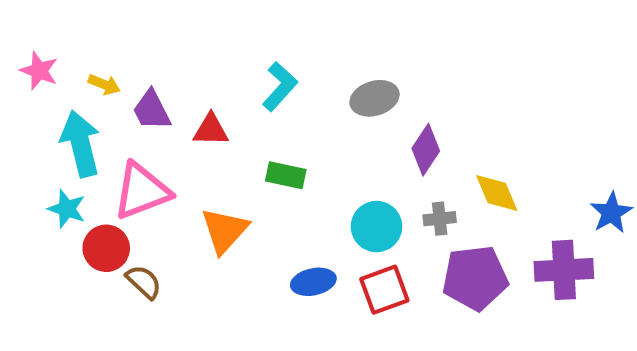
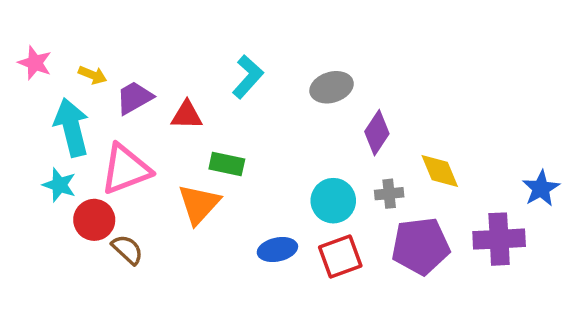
purple trapezoid: (152, 110) -> (134, 98), turned 87
green rectangle: (286, 175) -> (227, 164), moved

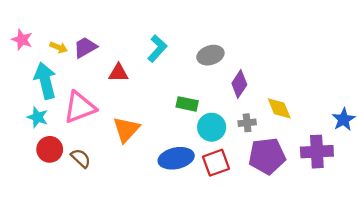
purple trapezoid: (134, 98) -> (85, 47), moved
green rectangle: (227, 164) -> (187, 104), moved
red circle: (94, 220) -> (50, 149), moved
blue ellipse: (277, 250) -> (176, 158), size x1.4

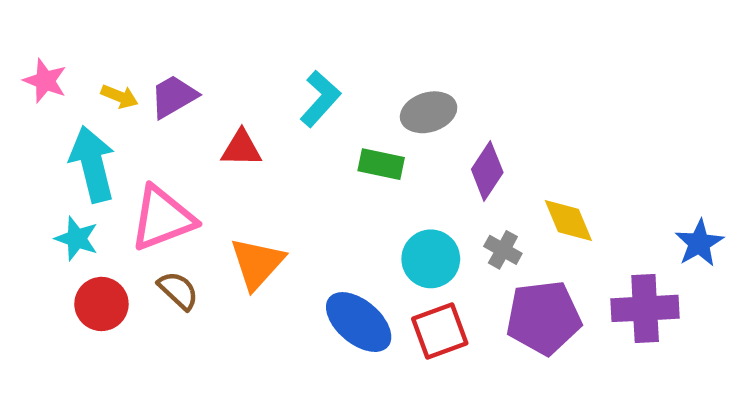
green rectangle: (187, 104) -> (381, 164), moved
gray cross: (247, 123) -> (503, 250), turned 35
brown semicircle: (81, 158) -> (178, 290), moved
blue ellipse: (176, 158) -> (359, 322), turned 52

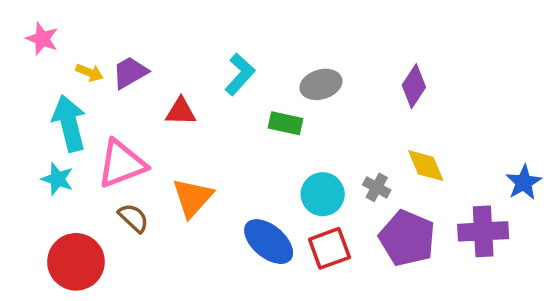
pink star: (45, 81) -> (42, 39), moved
purple diamond: (487, 171) -> (414, 86), moved
red circle: (101, 304) -> (76, 262), moved, size x1.4
purple pentagon: (544, 318) -> (407, 238), turned 30

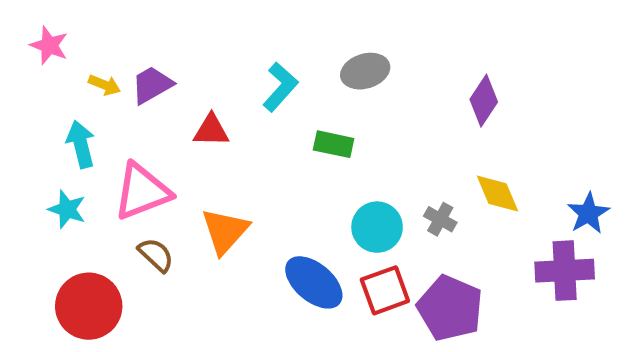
gray ellipse: (321, 84) -> (365, 71), moved
cyan arrow: (69, 123) -> (81, 144), size x0.7
blue star: (524, 182) -> (588, 213), moved
purple pentagon: (407, 238) -> (450, 308), moved

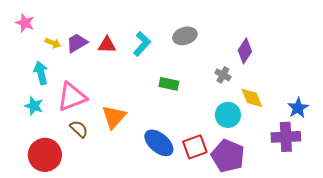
red triangle: (211, 130) -> (107, 45), moved
green rectangle: (334, 144) -> (169, 84), moved
gray cross: (440, 219) -> (223, 75), moved
cyan circle: (377, 227) -> (228, 115), moved

